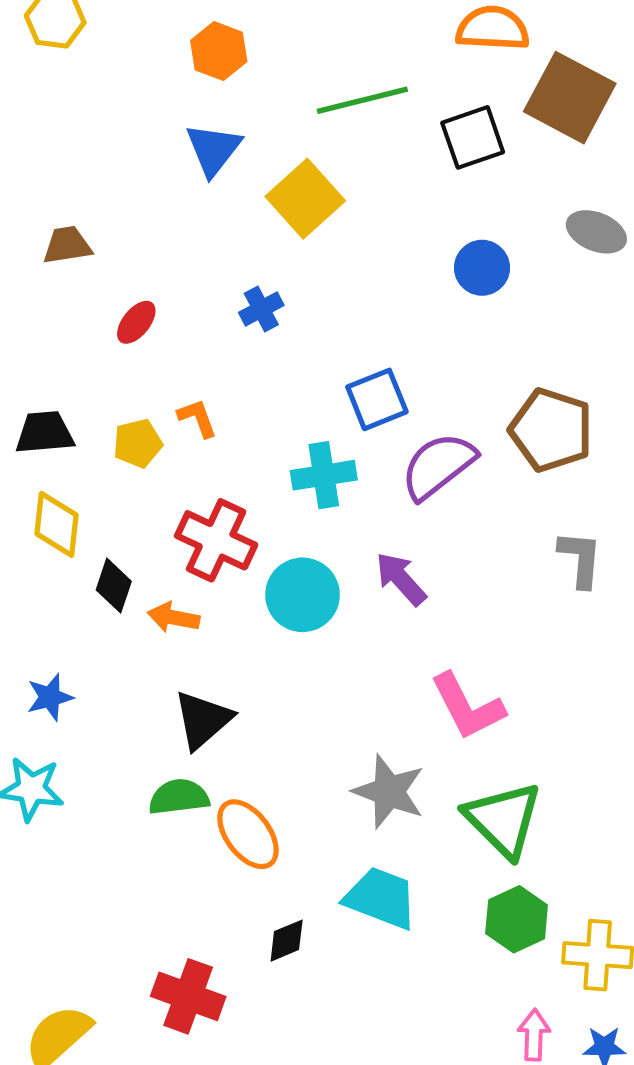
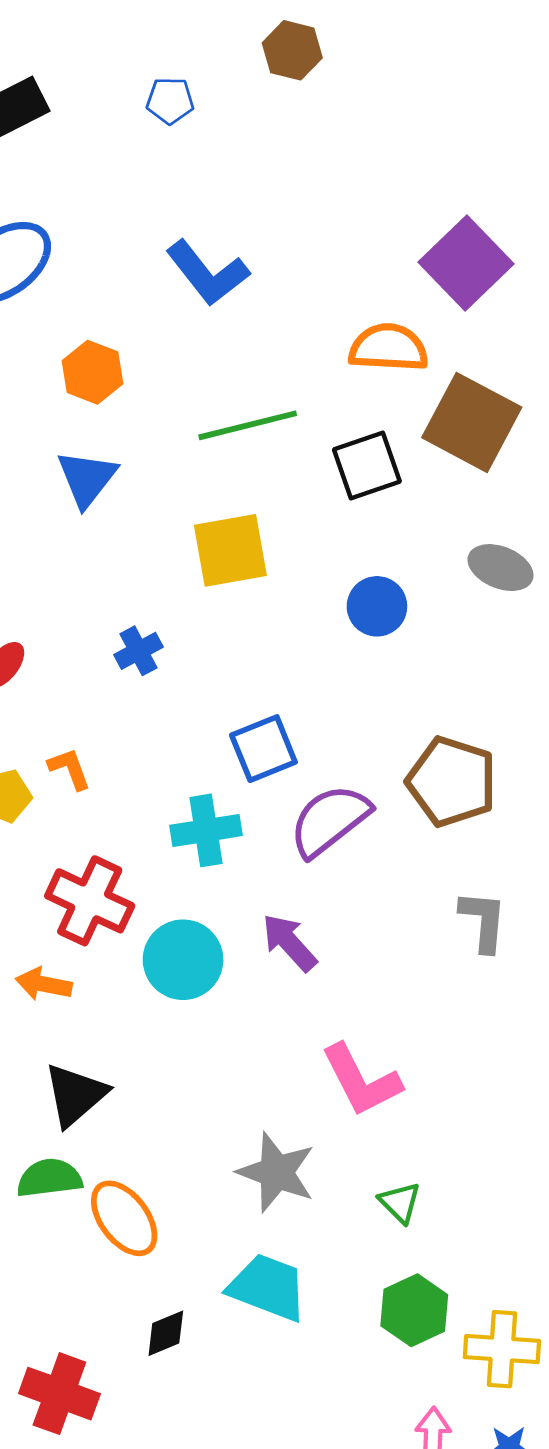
yellow square: (305, 199) -> (230, 550), moved, turned 32
green triangle: (503, 820) -> (400, 1203), size x0.5

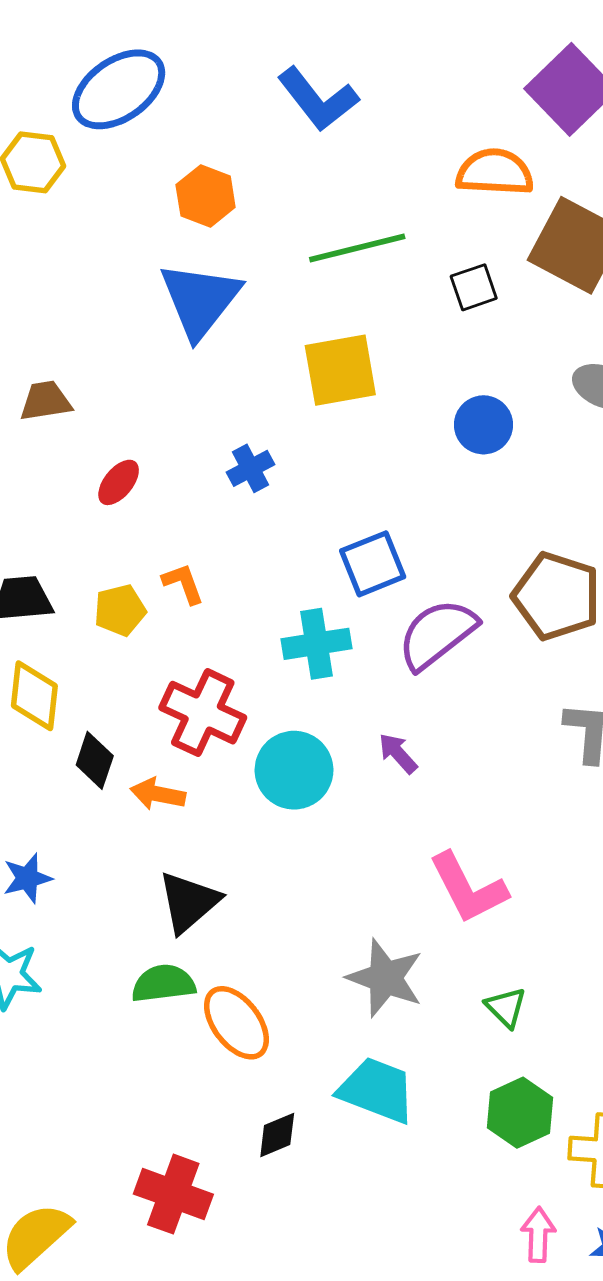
black square: (367, 466) -> (474, 287), size x0.7
blue triangle: (87, 478) -> (200, 300), size x1.4
purple arrow: (289, 942) -> (398, 753), size x0.7

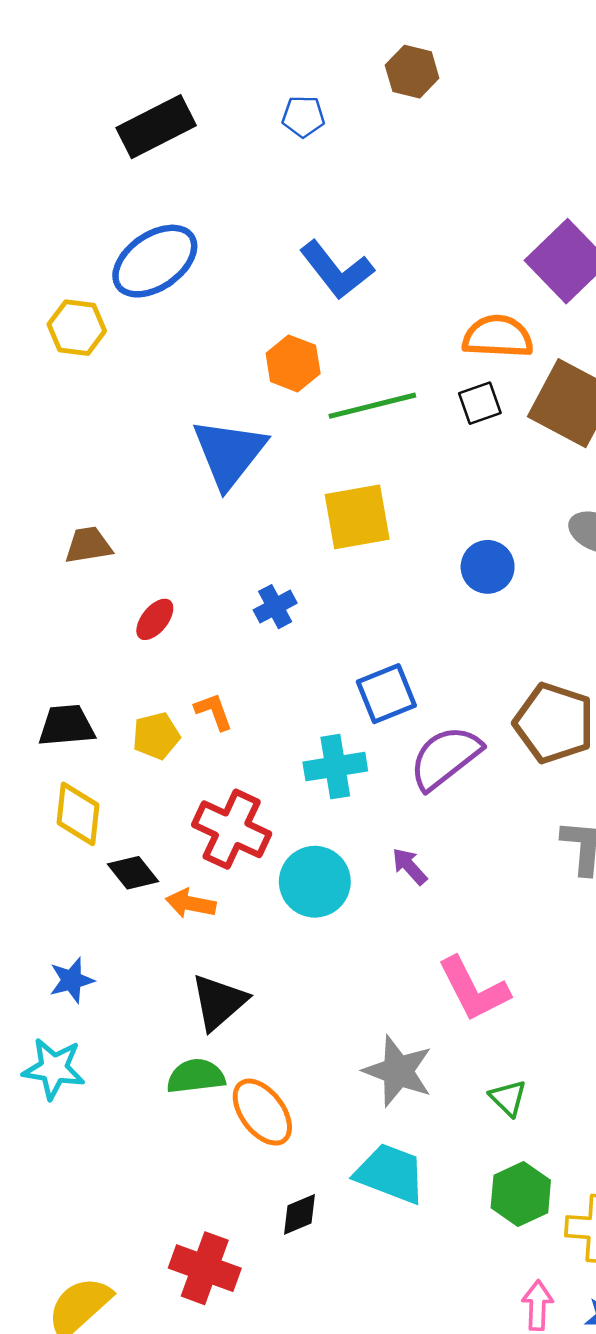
orange hexagon: (206, 196) -> (293, 363), moved
black square: (474, 287) -> (480, 403), moved
black diamond: (95, 760) -> (133, 873), turned -57

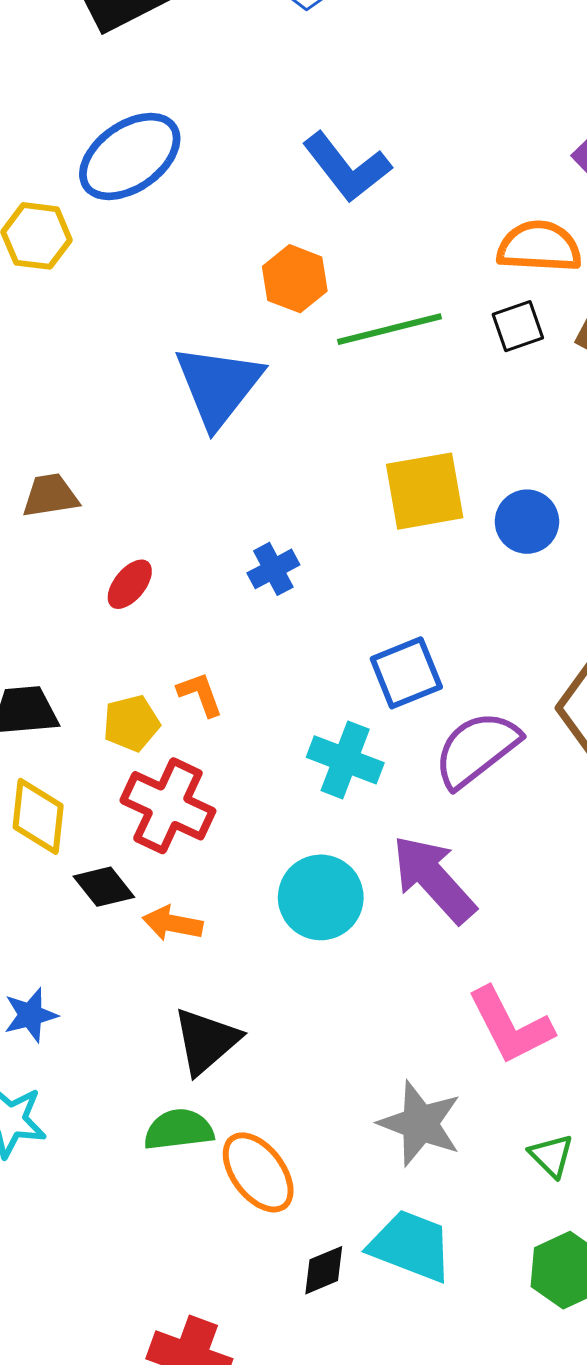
yellow square: (357, 517) -> (425, 491), moved
cyan cross: (335, 767) -> (345, 760), turned 30
red cross: (232, 829) -> (168, 806), moved
purple arrow: (410, 866) -> (434, 879), size x2.0
black diamond: (299, 1214) -> (324, 1270), moved

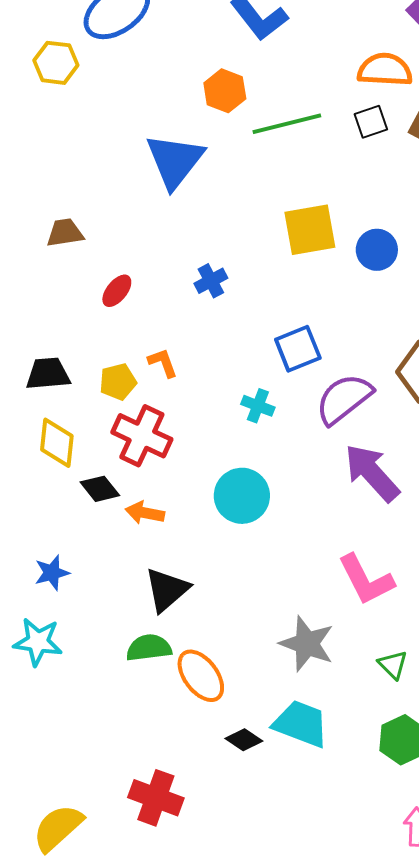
cyan cross: (345, 760) -> (258, 406), size x0.7
purple arrow: (434, 879) -> (372, 473), moved
black diamond: (324, 1270) -> (244, 740), turned 57

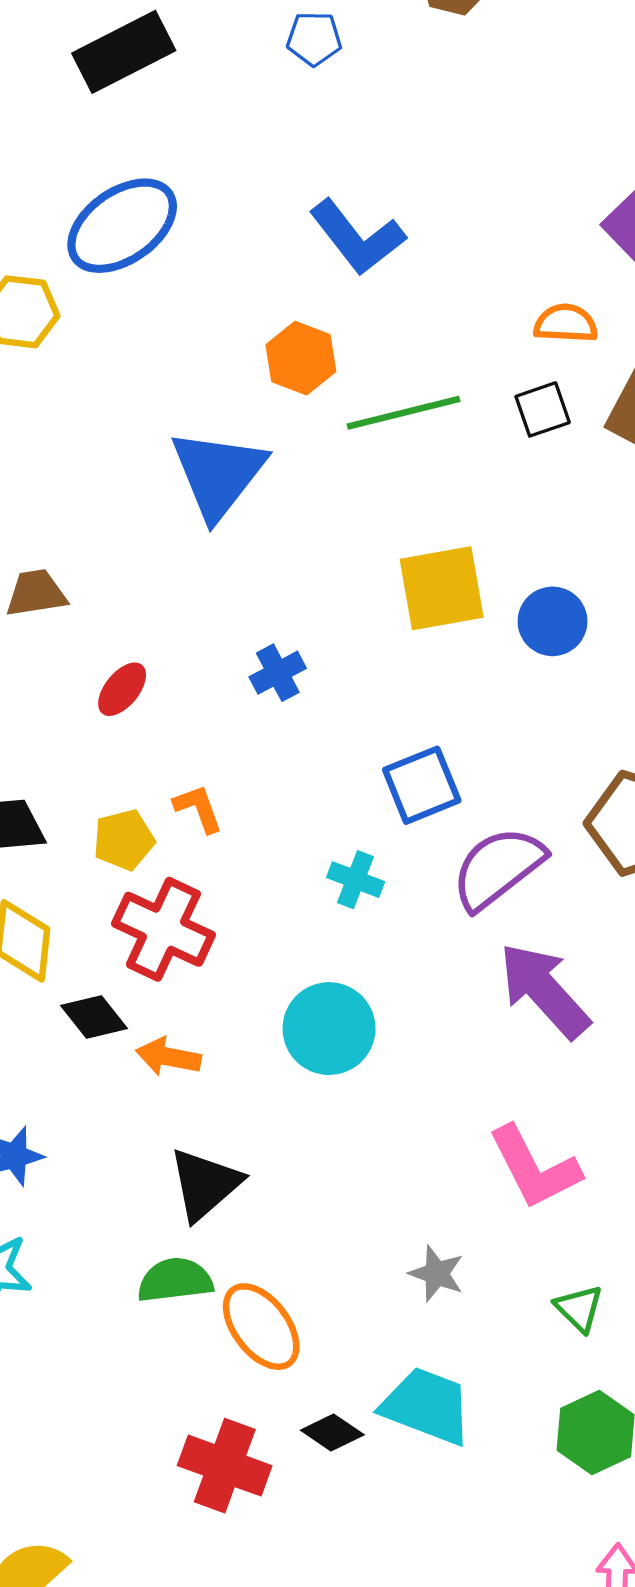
orange semicircle: (385, 70) -> (566, 323), size x0.7
gray star: (307, 644) -> (437, 1274), size x0.6
red cross: (156, 798) -> (225, 1466), moved

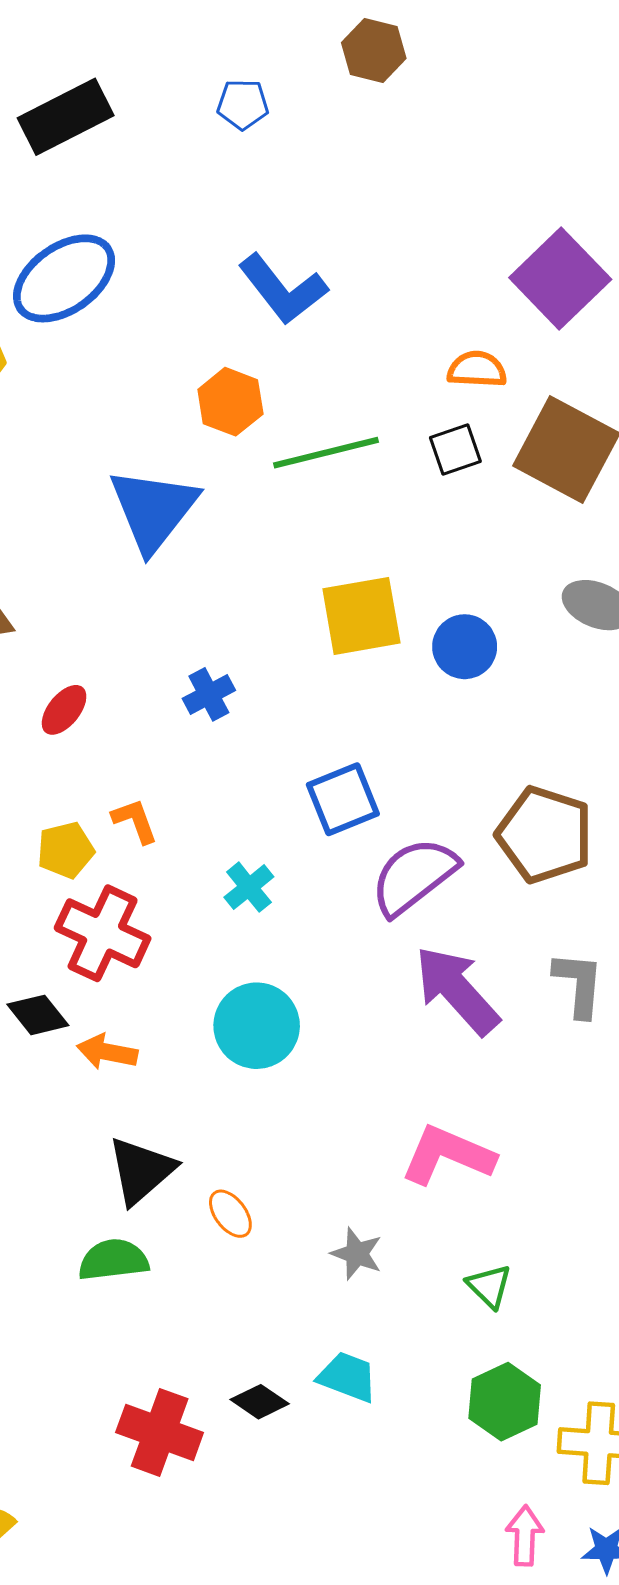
cyan cross: (356, 880) -> (249, 887), moved, turned 30
pink L-shape: (534, 1168) -> (448, 1155), turned 140
orange ellipse: (261, 1327) -> (230, 1214), moved, size x0.6
cyan trapezoid: (427, 1406) -> (348, 1377), size x0.7

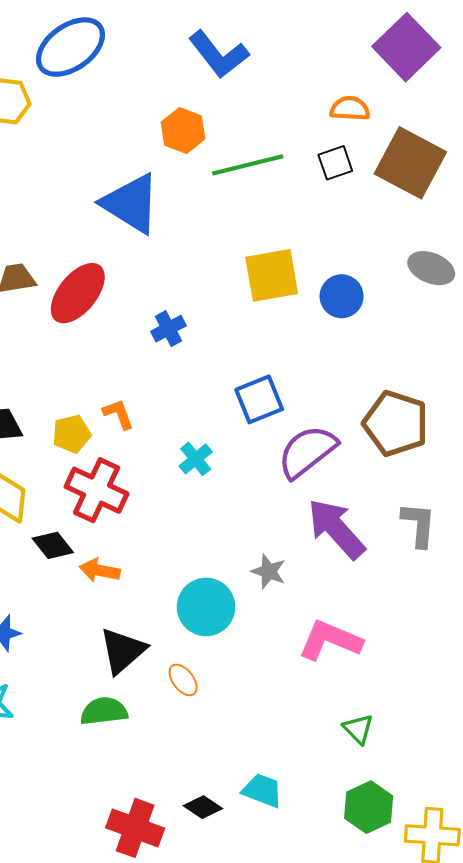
blue triangle: (153, 510) -> (131, 203), turned -36
red ellipse: (64, 710) -> (78, 293), moved, size x1.8
cyan circle: (257, 1026) -> (206, 607), moved
gray star: (357, 1254) -> (269, 571), moved

